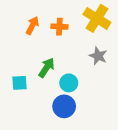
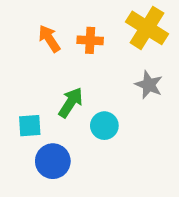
orange arrow: (32, 25) -> (49, 39), turned -60
blue circle: (64, 106) -> (53, 161), moved

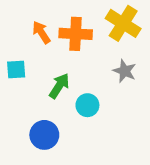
orange cross: (90, 40) -> (76, 34), size x1.5
cyan square: (30, 126) -> (16, 70), moved

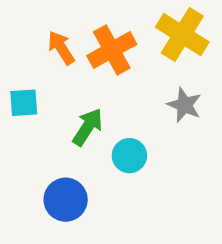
orange cross: (76, 34) -> (112, 50), turned -32

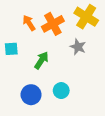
gray star: (184, 105) -> (78, 47), moved
cyan circle: (129, 156) -> (61, 91), moved

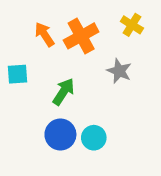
yellow cross: (86, 17) -> (132, 25), size x0.6
blue circle: (31, 95) -> (60, 135), moved

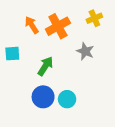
yellow cross: (132, 25) -> (94, 18), turned 35

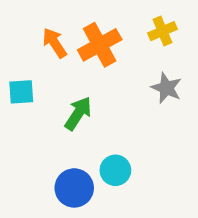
gray star: (85, 51) -> (166, 88), moved
blue circle: (43, 97) -> (74, 188), moved

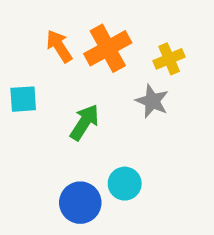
yellow cross: (162, 31) -> (169, 59), moved
gray star: (166, 88) -> (152, 101), moved

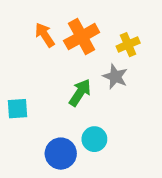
cyan square: (23, 99) -> (17, 109), moved
green arrow: (85, 122) -> (80, 93), moved

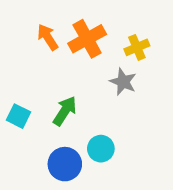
green arrow: (80, 93) -> (65, 111), moved
cyan square: (17, 109) -> (19, 116), turned 30

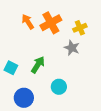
blue circle: (65, 164) -> (24, 98), moved

